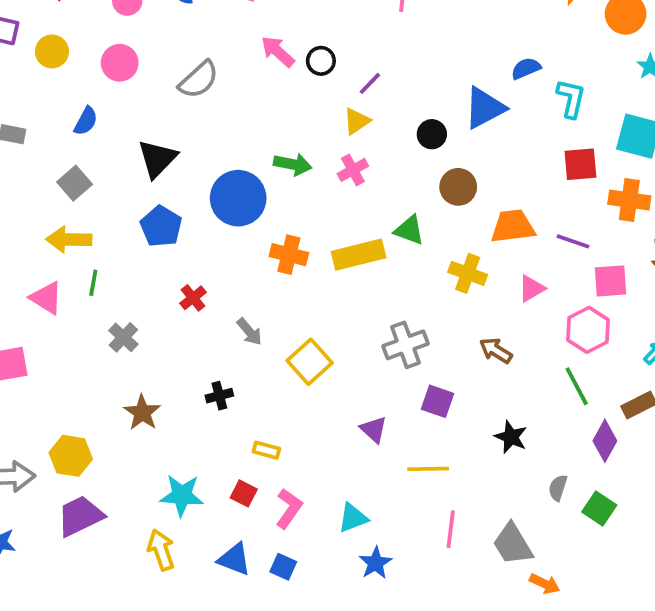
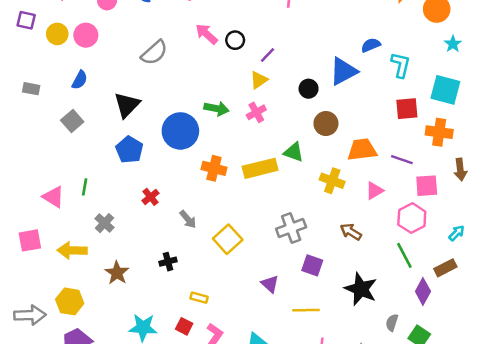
pink circle: (120, 63) -> (86, 35), moved
yellow arrow: (69, 240) -> (72, 250), moved
black star: (511, 437) -> (361, 289), size x1.5

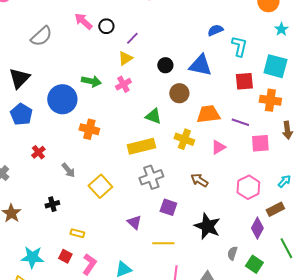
blue triangle: (343, 71) -> (200, 65), moved, turned 40
yellow rectangle: (260, 168) -> (141, 146), moved
pink hexagon: (412, 218) -> (248, 187), moved
green line: (404, 255) -> (286, 248), moved

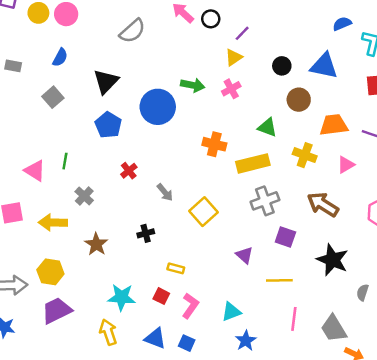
orange cross: (89, 129) -> (214, 144), moved
brown arrow: (199, 180) -> (323, 204), size x1.5

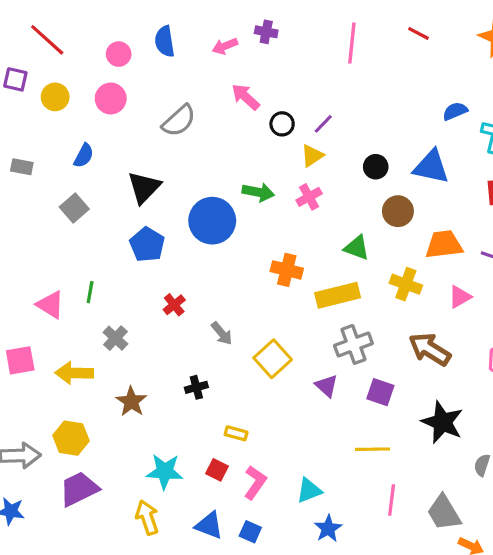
pink circle: (66, 14) -> (111, 98), moved
black circle: (211, 19) -> (282, 124), moved
purple triangle: (244, 255) -> (326, 386), moved

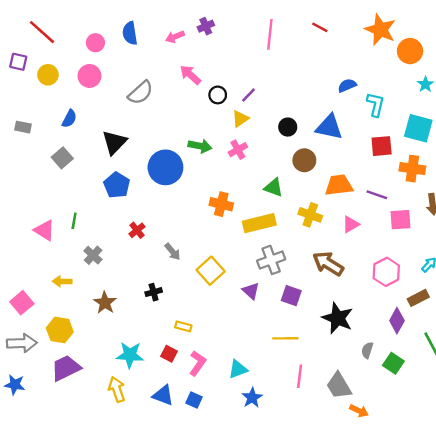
purple cross: (266, 32) -> (206, 26), turned -35
pink square: (20, 360) -> (22, 303), moved, turned -30
yellow arrow: (74, 373) -> (62, 281), size x0.7

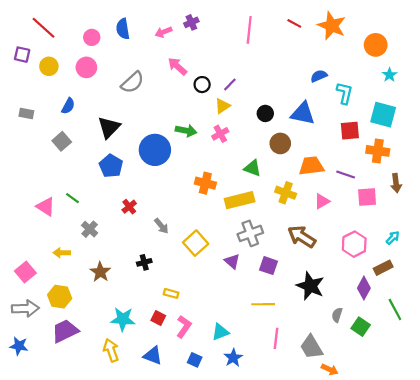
orange star: (380, 30) -> (332, 26), moved
green line: (74, 221) -> (72, 198), turned -64
blue square: (194, 400) -> (195, 360), moved

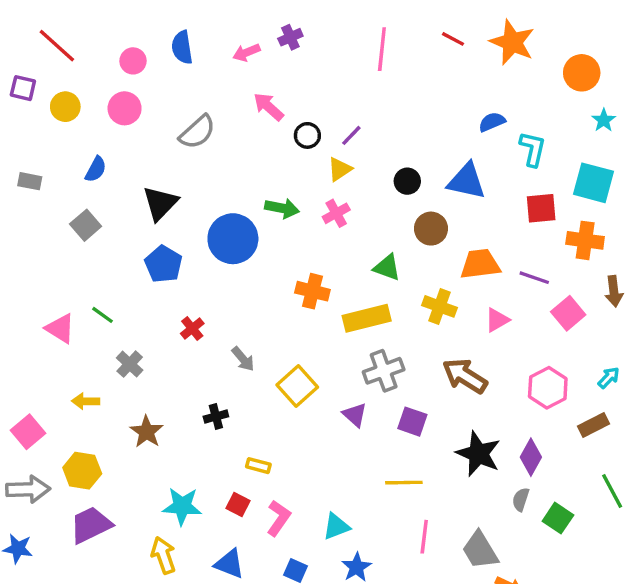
pink square: (367, 197) -> (568, 313), turned -36
purple diamond: (364, 288) -> (531, 457), moved

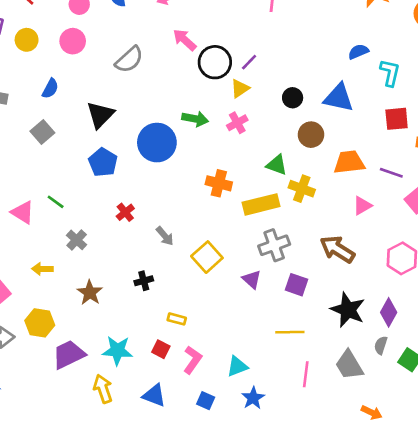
black circle: (307, 135) -> (215, 62), size x1.6
yellow cross: (439, 306) -> (302, 189), moved
purple trapezoid: (91, 525) -> (69, 355), moved
gray trapezoid: (480, 550) -> (349, 365), moved

